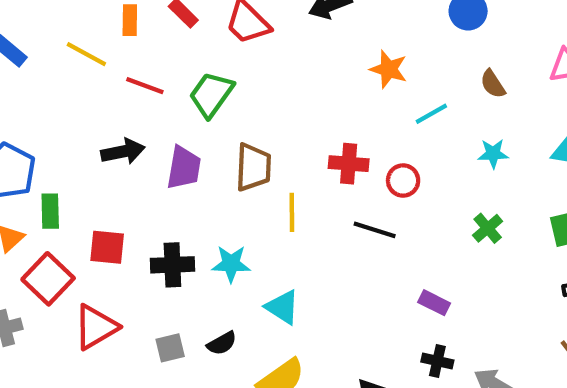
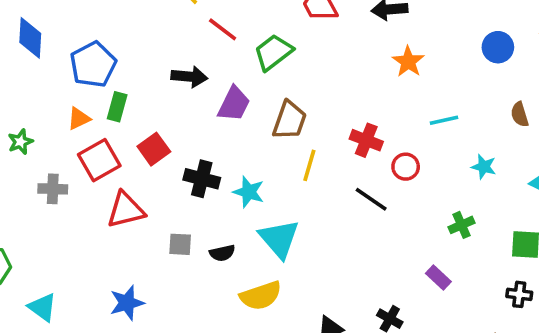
orange star: (389, 69) -> (408, 62), moved
brown semicircle: (493, 84) -> (520, 114), moved
red square: (107, 247) -> (154, 149), turned 32
purple rectangle: (434, 303) -> (438, 277), moved
cyan triangle: (282, 307) -> (279, 239), size x1.4

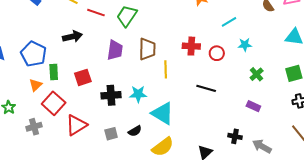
black arrow: (189, 77) -> (72, 37), moved
red square: (154, 149) -> (83, 77), moved, turned 36
cyan star: (484, 167) -> (245, 45), moved
black line: (371, 199) -> (206, 88), moved

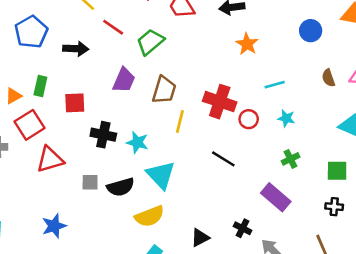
red cross: (191, 46) -> (220, 102), size x1.4
blue pentagon: (34, 54) -> (31, 32), moved
purple rectangle: (253, 106) -> (276, 197), size x1.6
black semicircle: (135, 131) -> (121, 187), size x1.5

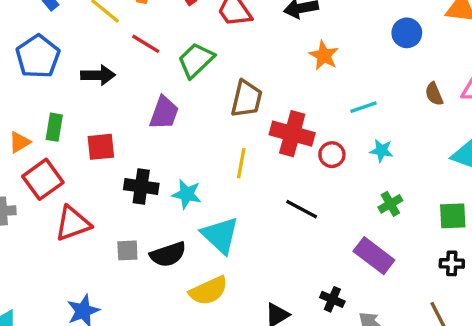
brown trapezoid: (164, 90) -> (247, 99), moved

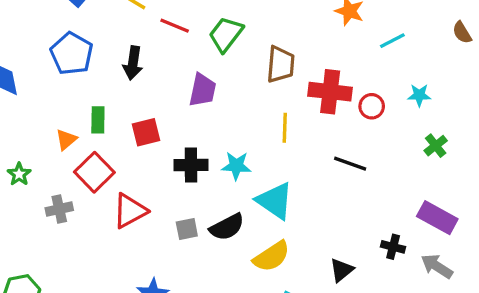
black arrow: (98, 75) -> (133, 63), turned 108
cyan line: (363, 107) -> (392, 41), moved
purple rectangle: (374, 256) -> (437, 218), moved

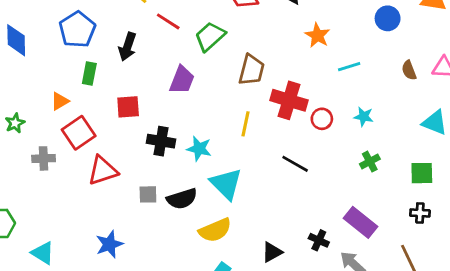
green rectangle: (98, 120) -> (89, 74), moved

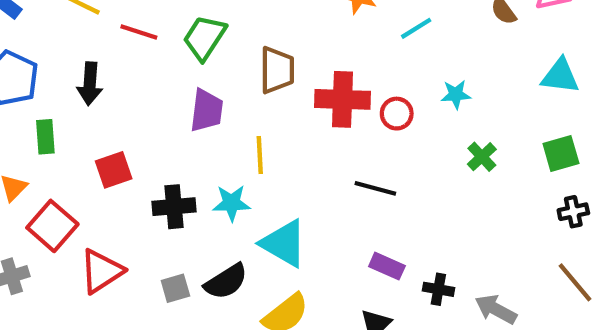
purple trapezoid: (182, 80) -> (207, 110), moved
yellow line: (246, 124) -> (260, 155), moved
purple rectangle: (360, 222) -> (387, 266), moved, size x0.7

